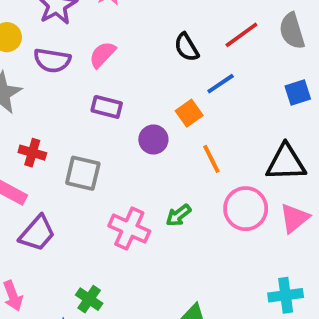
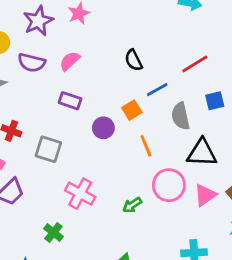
gray semicircle: (292, 31) -> (180, 116), moved
red line: (241, 35) -> (195, 64), moved
green arrow: (178, 215) -> (132, 205), moved
green cross: (89, 299) -> (53, 233), moved

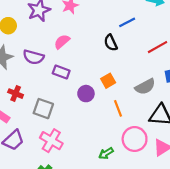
purple semicircle: (32, 63) -> (33, 57), moved
blue line: (157, 90) -> (127, 22), moved
gray semicircle: (180, 116) -> (145, 87), turned -108
pink cross: (80, 194) -> (51, 141), moved

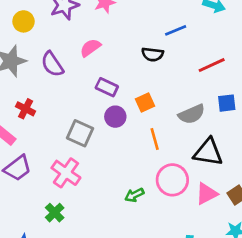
black semicircle: (111, 43) -> (152, 54), turned -63
purple semicircle: (33, 57) -> (52, 64), turned 36
purple rectangle: (61, 72) -> (107, 87), moved
gray square: (43, 109) -> (80, 133), moved

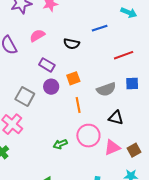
black semicircle: (152, 54) -> (72, 44), moved
black triangle: (208, 152) -> (116, 118), size x0.7

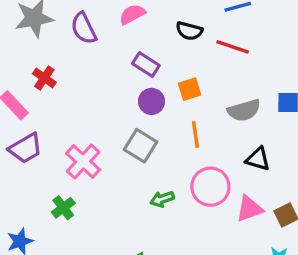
red line: (124, 55) -> (233, 47), moved, turned 36
gray square: (25, 96) -> (141, 146), moved

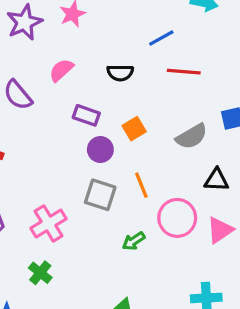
red line: (233, 47) -> (184, 72), moved
orange line: (195, 135) -> (141, 185), moved
pink cross: (83, 162) -> (49, 224), turned 30

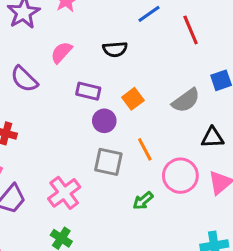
red line: (184, 72) -> (191, 30), moved, turned 68

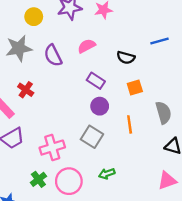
orange square: (133, 99) -> (135, 87), moved
gray semicircle: (186, 100) -> (164, 113), turned -90
orange line: (145, 149) -> (130, 124), moved
pink circle: (180, 176) -> (69, 181), moved

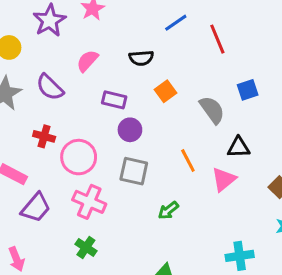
red cross: (26, 90) -> (44, 136), moved
orange line: (130, 124) -> (188, 160), moved
pink cross: (52, 148) -> (89, 202), turned -30
pink circle: (69, 181) -> (79, 157), moved
pink triangle: (167, 181) -> (224, 179), moved

